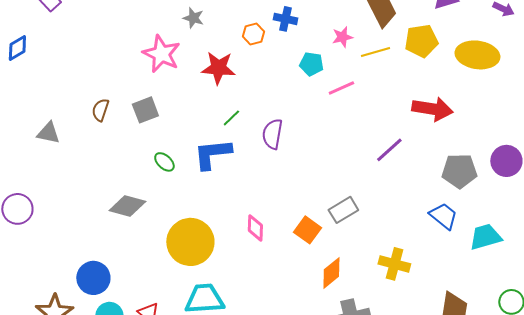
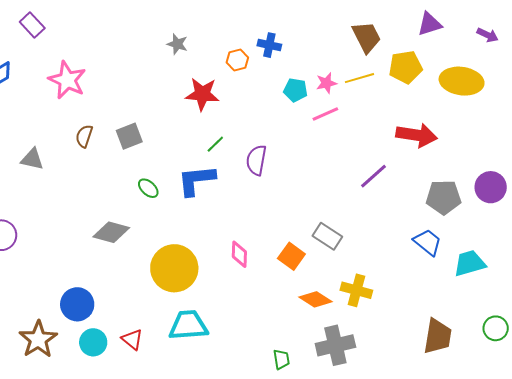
pink star: (342, 37) -> (326, 83), moved
pink star: (161, 54) -> (67, 80), moved
gray rectangle: (343, 210) -> (327, 236), turned 64
yellow cross: (394, 264) -> (356, 290), moved
orange diamond: (331, 273) -> (315, 299), turned 72

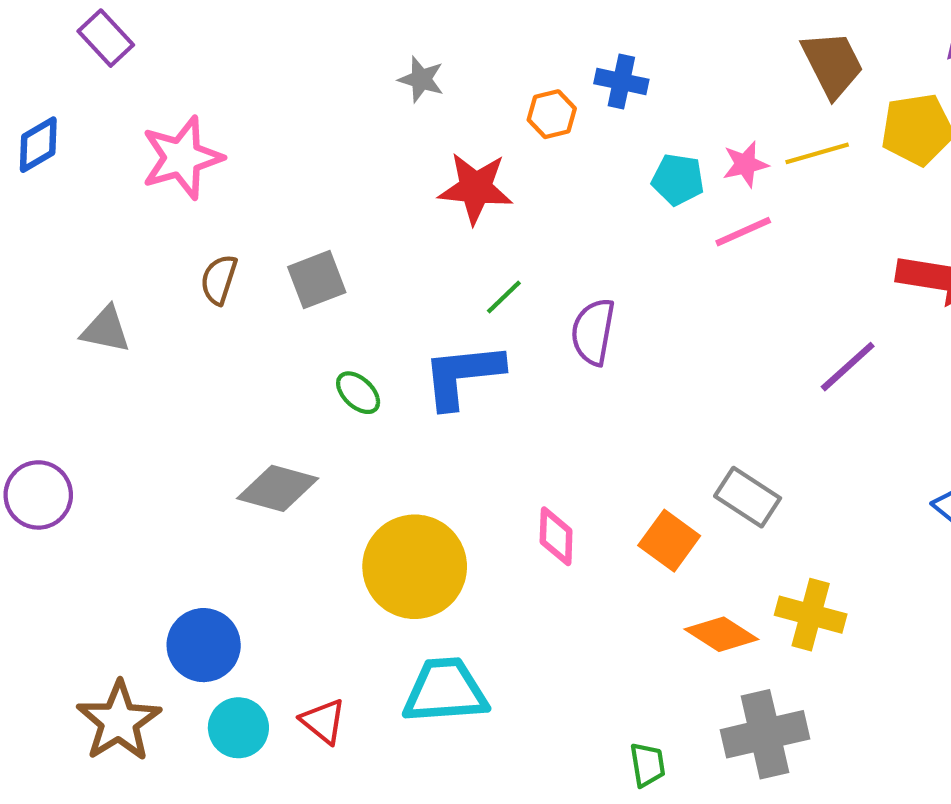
pink star: (67, 80) -> (182, 158), turned 30

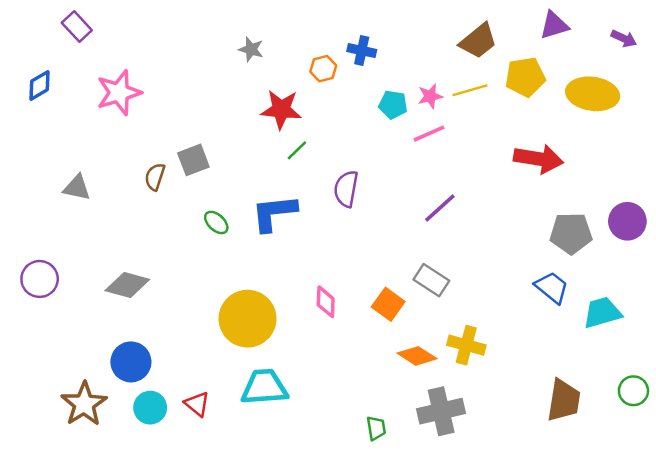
brown trapezoid: (832, 64) -> (478, 41), turned 78
brown semicircle: (219, 280) -> (155, 177), moved
green line: (504, 297) -> (297, 150), moved
purple line: (848, 367) -> (440, 208), moved
gray diamond: (278, 488) -> (127, 285), moved

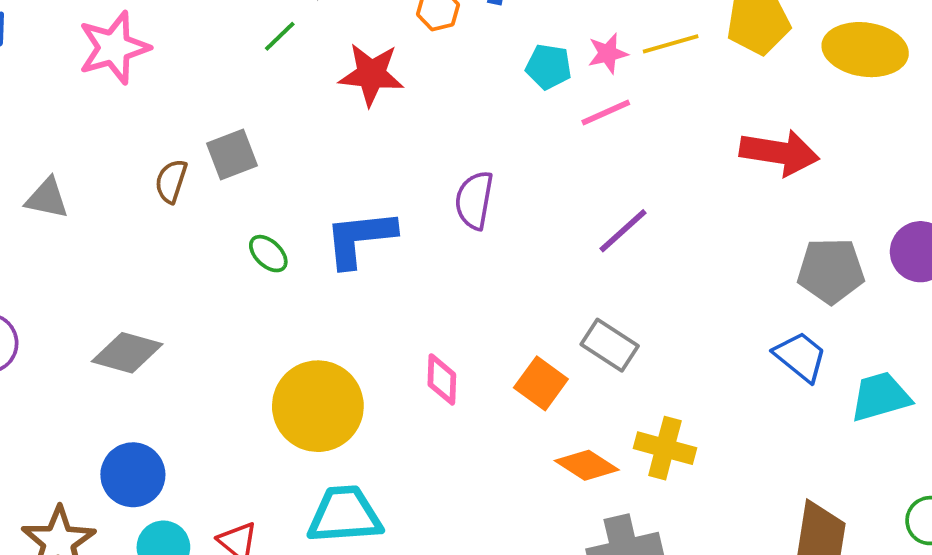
green line: (297, 150) -> (280, 36), moved

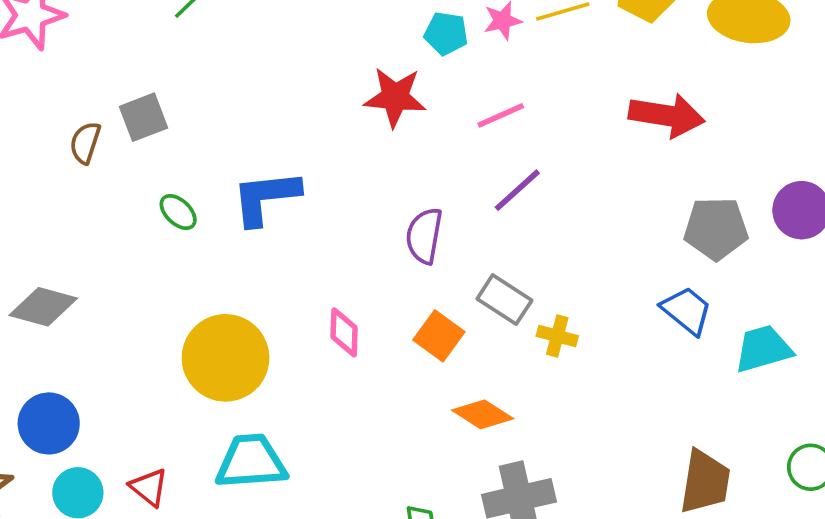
red star: (371, 74) -> (395, 97), moved
pink line: (606, 112) -> (501, 115), moved
purple semicircle: (474, 200) -> (424, 236), moved
yellow cross: (665, 448) -> (557, 336), moved, size x0.7

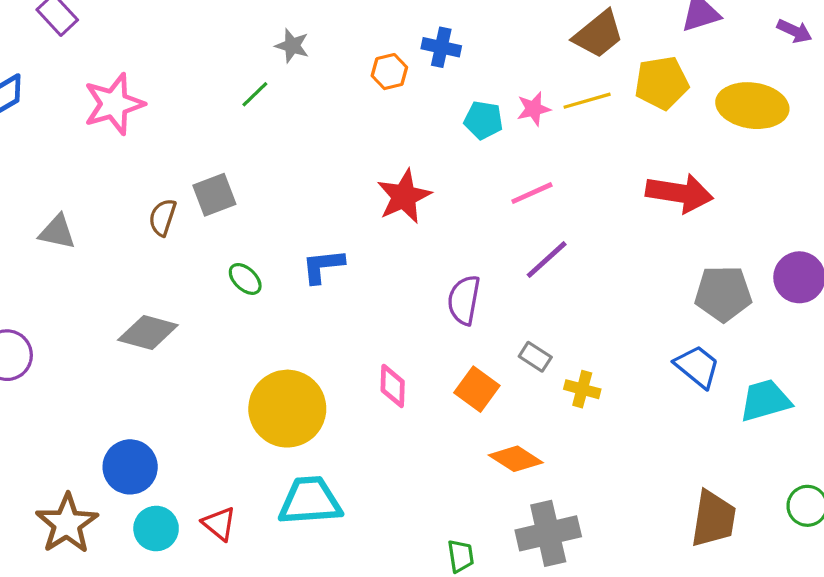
red star: (395, 97) -> (404, 196), moved, turned -30
blue L-shape: (266, 197) -> (323, 266), size x0.7
gray rectangle: (504, 300) -> (535, 357), size x0.7
gray diamond: (43, 307) -> (148, 332), moved

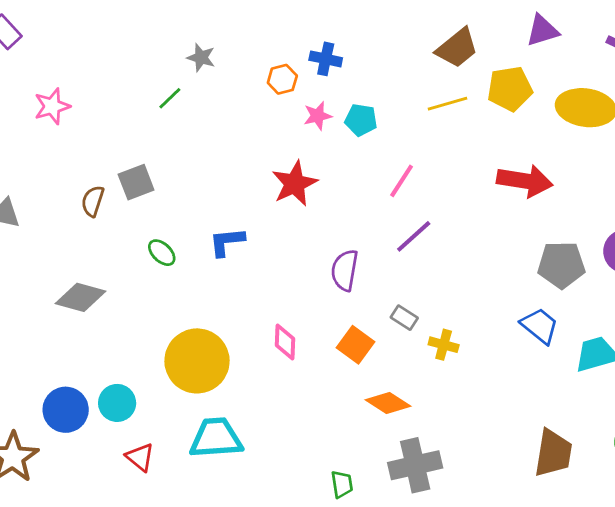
pink star: (114, 104) -> (52, 106), size x0.7
pink star: (534, 109) -> (318, 116), moved
pink line: (532, 193) -> (402, 181), turned -33
cyan circle: (156, 529) -> (117, 403), moved

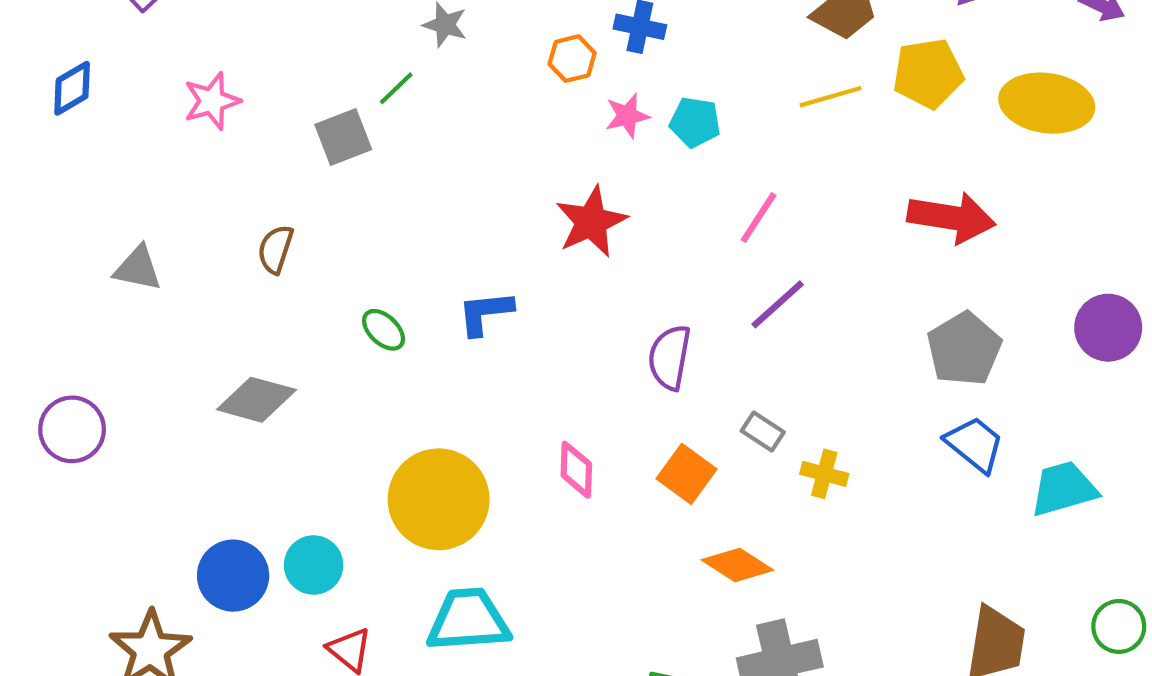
gray square: (136, 182) -> (343, 137), moved
gray pentagon: (561, 265) -> (964, 349), moved, turned -30

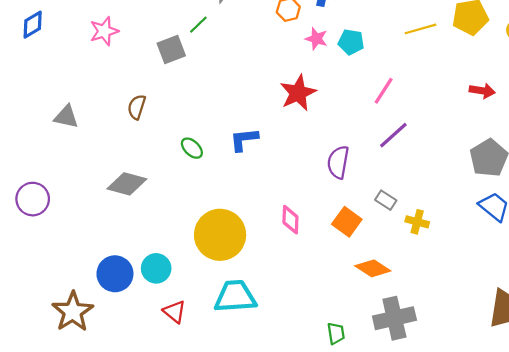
pink star: (627, 116) -> (316, 39), turned 30
red arrow: (951, 217) -> (482, 91), size x0.6

